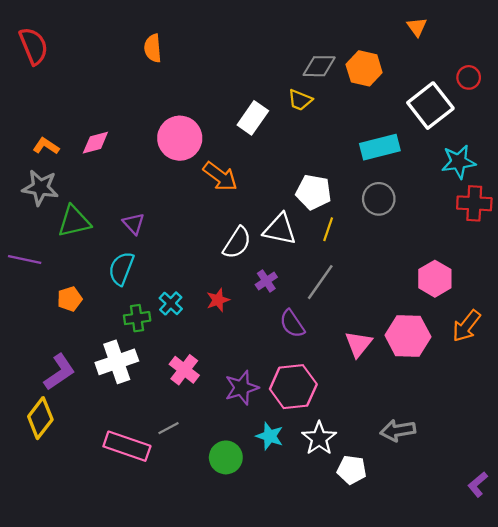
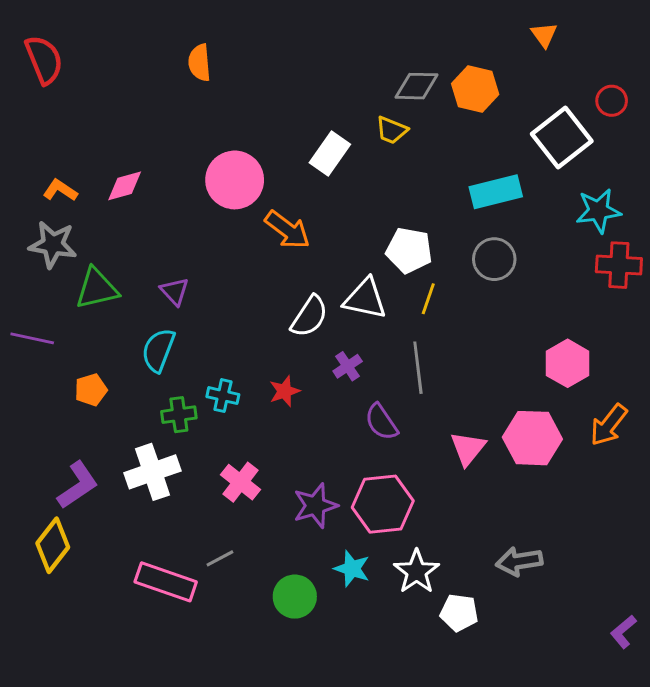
gray line: (320, 282) -> (418, 368), turned -42
cyan cross: (171, 303) -> (223, 396), turned -30

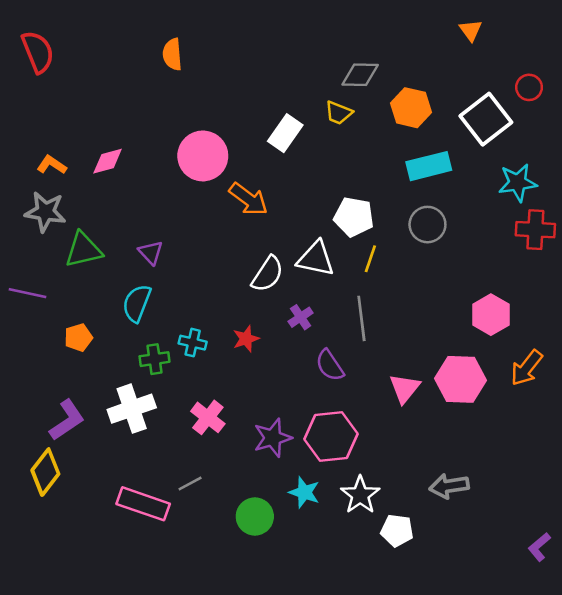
orange hexagon: (475, 89) -> (411, 108), moved

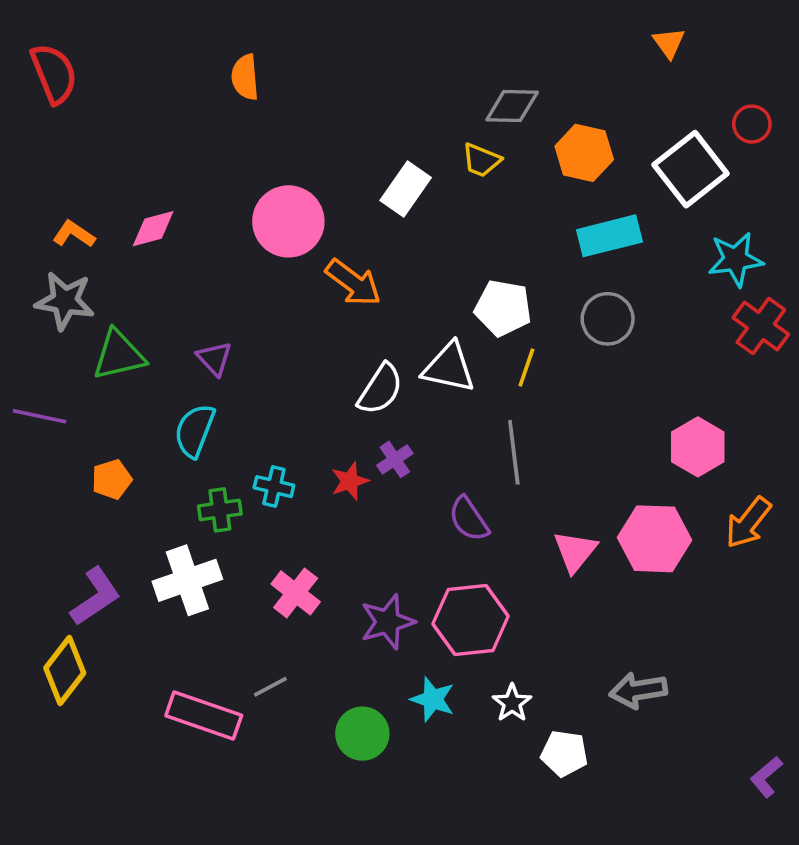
red cross: (535, 230) -> (761, 326), turned 33
purple cross: (301, 317) -> (395, 459), moved
white star: (360, 495) -> (512, 703), size x0.7

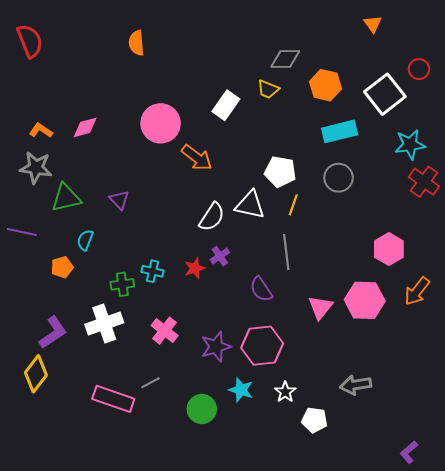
cyan semicircle: (195, 431) -> (85, 240), moved, size x0.7
purple L-shape: (766, 777) -> (409, 452), moved

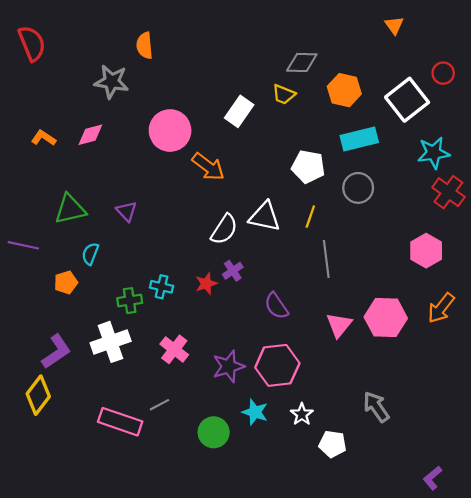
gray star: (36, 168) -> (112, 82), moved
white pentagon: (280, 172) -> (308, 167), moved
pink hexagon: (389, 249) -> (426, 251), moved
gray line: (286, 252) -> (326, 259), moved
gray arrow: (356, 385) -> (376, 407), turned 64

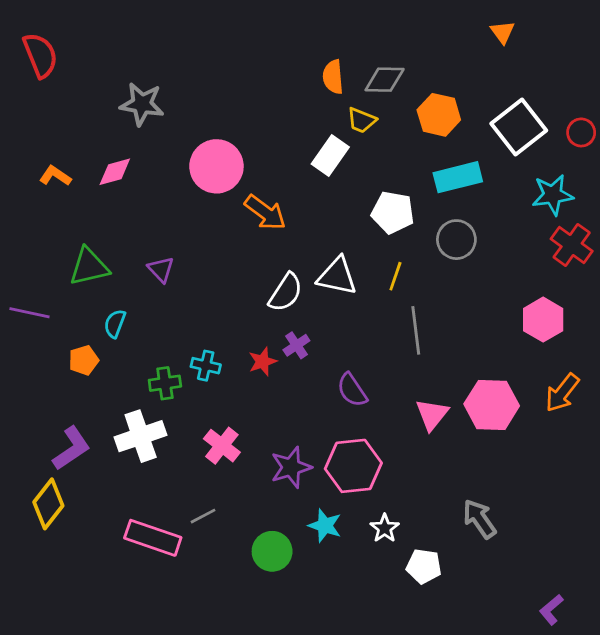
orange semicircle: (145, 45) -> (333, 77), moved
red circle: (443, 73) -> (581, 132), moved
white rectangle: (239, 111) -> (330, 156), moved

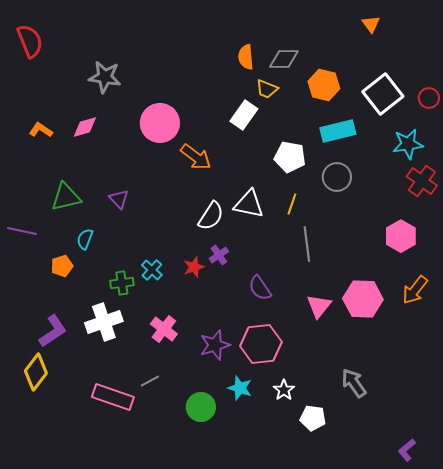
cyan cross: (206, 366) -> (152, 270), turned 30

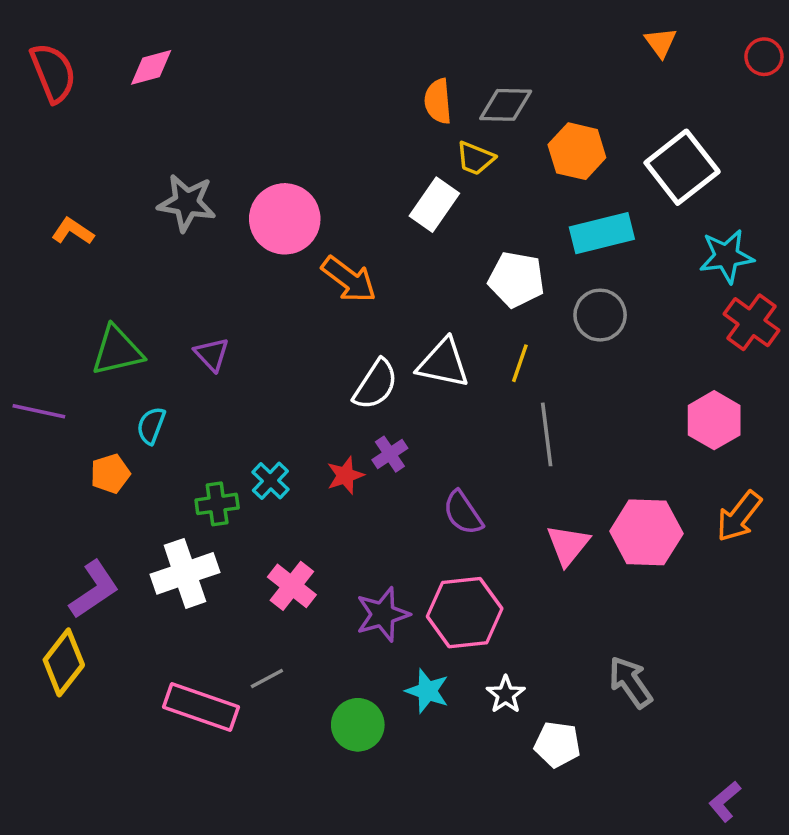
gray star: (105, 77) -> (187, 203), moved
red circle: (429, 98) -> (764, 57), moved
pink diamond: (85, 127) -> (151, 67), moved

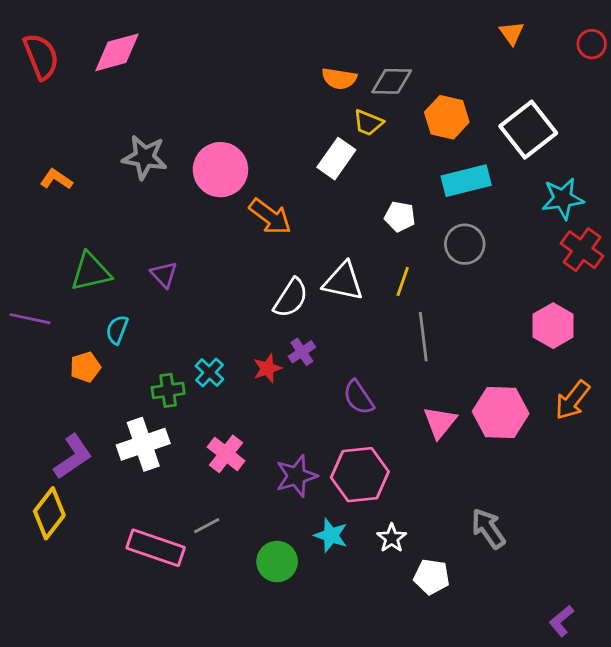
pink diamond: (151, 67) -> (117, 52), size x1.4
orange semicircle: (438, 101) -> (339, 79), turned -76
white pentagon: (516, 279) -> (400, 217), size x0.7

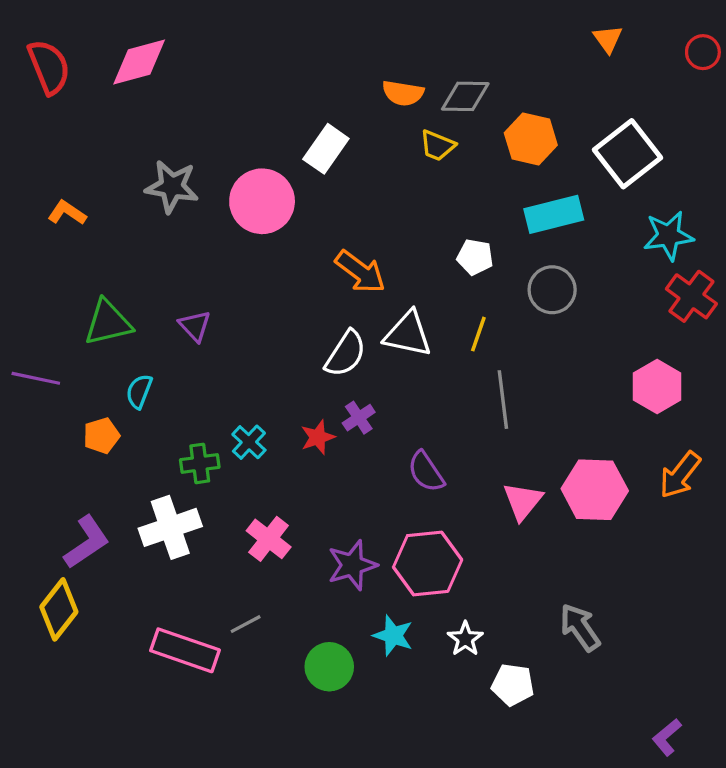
white rectangle: (336, 159) -> (326, 149), moved
orange arrow: (270, 217) -> (360, 272), moved

